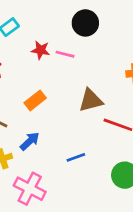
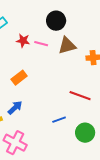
brown triangle: (91, 100) -> (67, 46), moved
blue line: (76, 157) -> (59, 120), moved

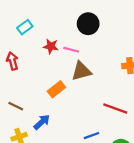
brown triangle: (67, 46) -> (81, 71), moved
orange rectangle: (19, 78) -> (56, 89), moved

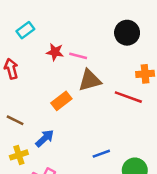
black circle: (88, 24) -> (127, 33), moved
red line: (115, 108) -> (128, 97), moved

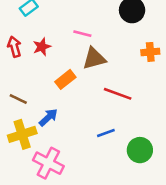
red star: (55, 52) -> (42, 47), moved, turned -30
red line: (128, 97) -> (118, 94), moved
yellow cross: (19, 155) -> (22, 134), size x1.5

